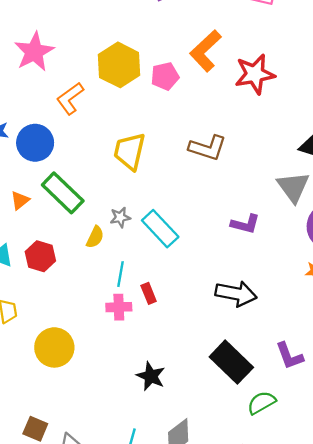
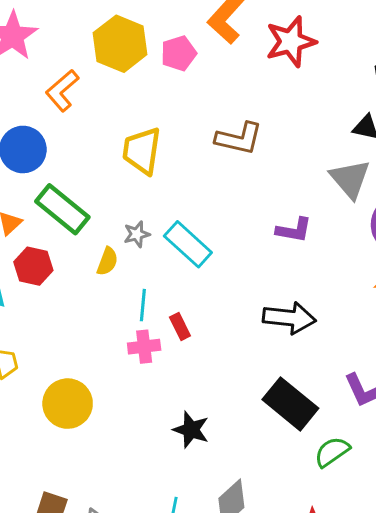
red hexagon: (40, 256) -> (33, 266), moved

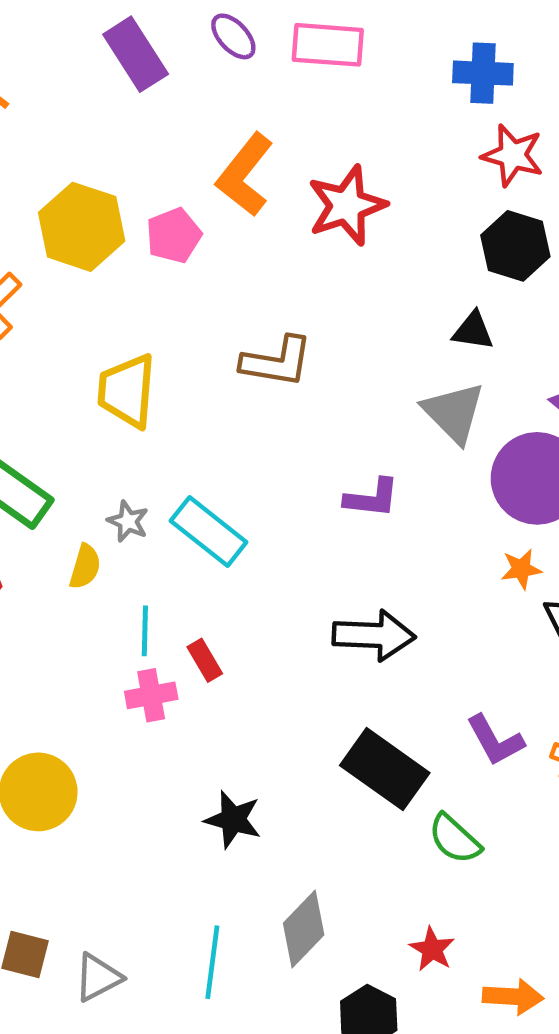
gray star: (137, 234) -> (128, 521), turned -30
green semicircle: (332, 452) -> (455, 839), turned -99

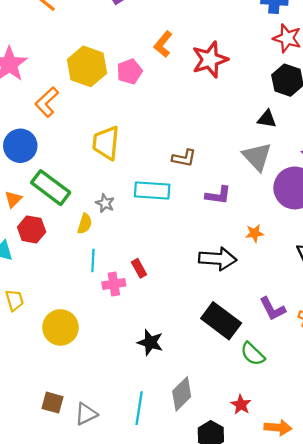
orange L-shape: (245, 175) -> (163, 44), size x0.7
brown L-shape: (277, 362) -> (184, 158), moved, size x0.7
cyan rectangle: (209, 532) -> (152, 191), moved, turned -36
orange star: (521, 569) -> (255, 233), moved
cyan line: (145, 631) -> (93, 260), moved

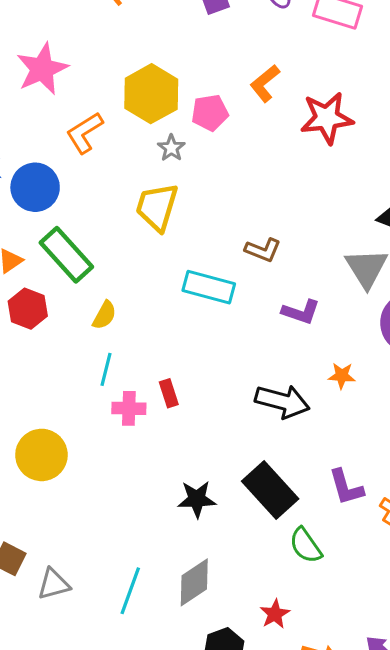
gray star: (105, 203) -> (171, 148), moved
black star: (150, 342) -> (197, 499), moved, turned -30

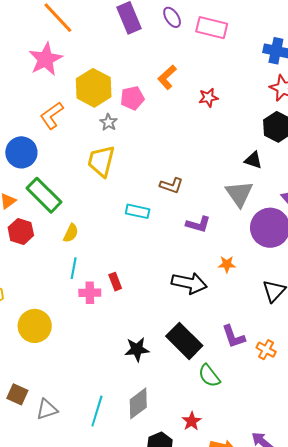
pink star: (42, 69) -> (46, 59), moved
red star: (327, 118) -> (208, 98), size x0.6
cyan rectangle: (209, 287) -> (138, 211), size x0.7

